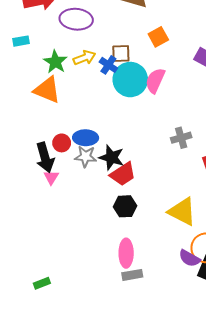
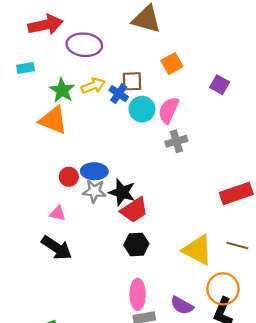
cyan circle: (130, 80) -> (142, 109), size x0.7
gray cross: (181, 138) -> (176, 141), moved
black arrow: (45, 157) -> (57, 248), moved, turned -40
pink triangle: (51, 177) -> (58, 213), turned -49
purple semicircle: (189, 258) -> (182, 305), moved

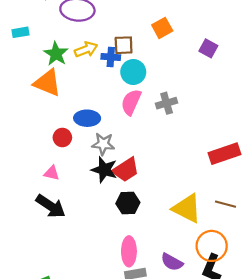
blue cross: (119, 94) -> (111, 57), turned -30
pink semicircle: (169, 110) -> (131, 102), moved
blue ellipse: (94, 171) -> (87, 118), moved
gray star: (94, 191) -> (103, 144), moved
black star: (122, 192) -> (104, 170), moved

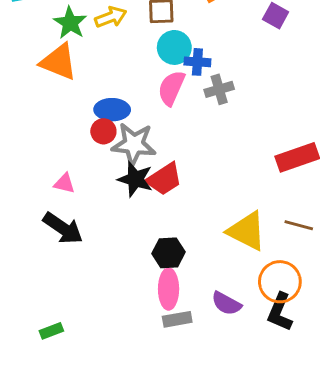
blue cross: (111, 57) -> (197, 62), moved
red circle: (62, 138) -> (103, 131), moved
gray star: (103, 144) -> (134, 144), size x1.4
black hexagon: (128, 203) -> (169, 253), moved

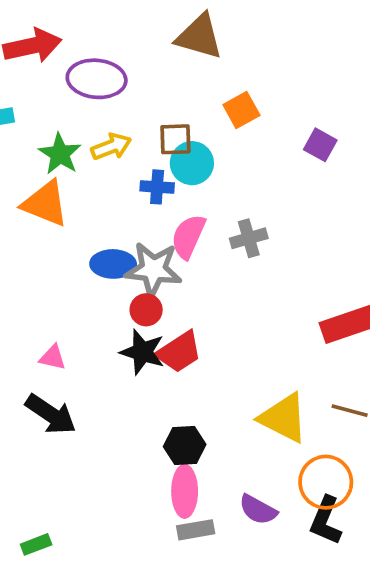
cyan circle: (174, 47) -> (192, 163), moved
blue cross: (197, 62) -> (157, 187), moved
red circle: (103, 131) -> (146, 310), moved
gray star: (134, 144) -> (153, 269), moved

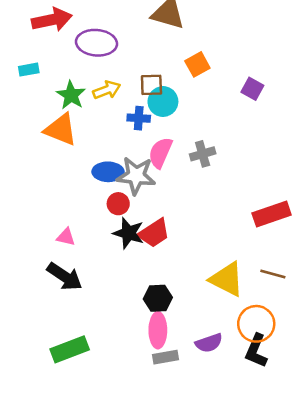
red circle: (146, 310) -> (118, 204), moved
purple semicircle: (258, 510) -> (209, 343), turned -48
green rectangle: (36, 544) -> (70, 349), moved, size x1.8

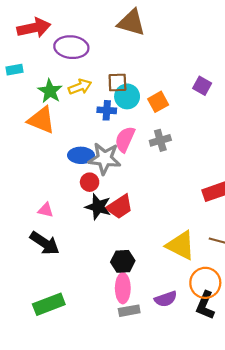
orange square: (197, 64) -> (158, 102), moved

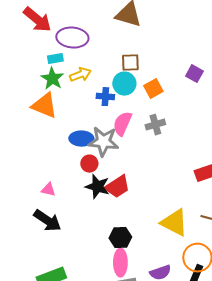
red arrow: (34, 28) -> (37, 20), turned 52
cyan rectangle: (15, 70) -> (55, 59), moved
brown square: (117, 82) -> (130, 63), moved

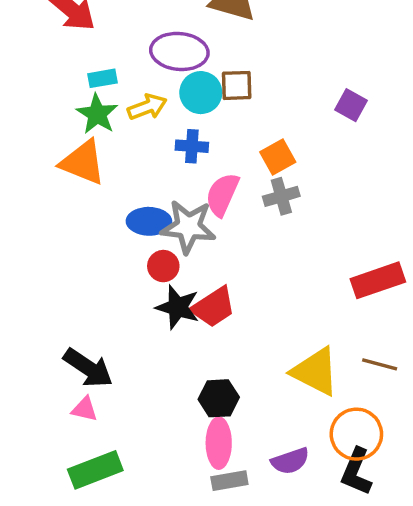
purple ellipse: (72, 38) -> (179, 51), moved
cyan circle: (124, 84) -> (201, 93), moved
orange square: (153, 89) -> (278, 157), moved
pink triangle: (48, 190) -> (85, 409), moved

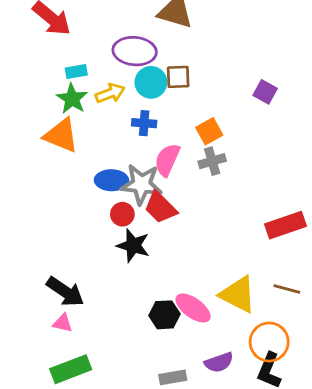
red trapezoid: (213, 307) -> (160, 207), moved, turned 78
pink ellipse: (219, 443) -> (193, 308), moved, turned -54

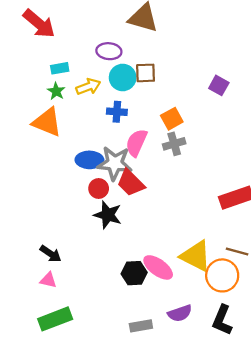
purple ellipse: (135, 51) -> (109, 51), size x0.7
green star: (72, 99) -> (56, 91), size x0.7
black arrow: (65, 292) -> (51, 254), size x0.7
orange circle: (269, 342) -> (222, 275), moved

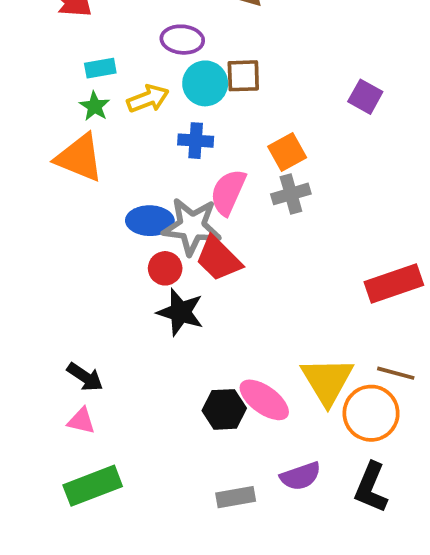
yellow triangle: (196, 256) -> (327, 381), turned 32

